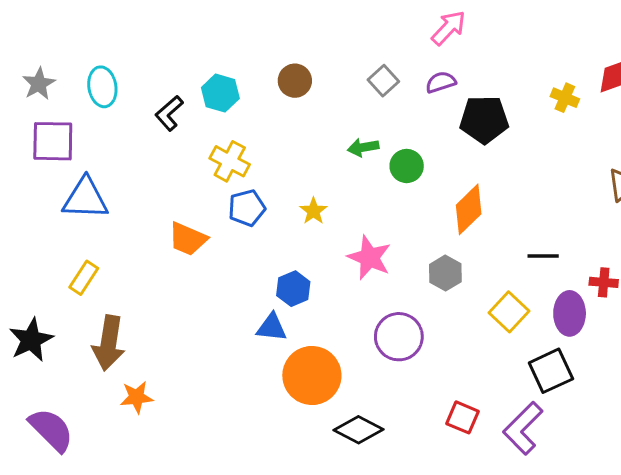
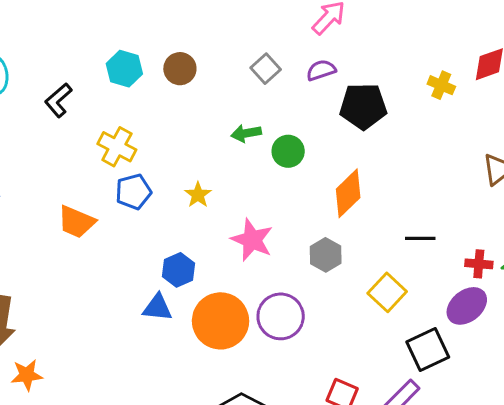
cyan hexagon: (220, 93) -> (124, 69), moved
purple ellipse: (570, 313) -> (467, 306), moved, turned 51
orange circle: (312, 375) -> (221, 321), moved

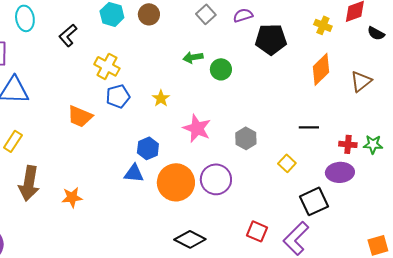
orange diamond: (348, 193) -> (321, 69), moved
yellow square: (387, 292) -> (287, 163), size x0.7
purple ellipse: (467, 306) -> (340, 172), turned 36
orange star: (27, 375) -> (72, 197), moved

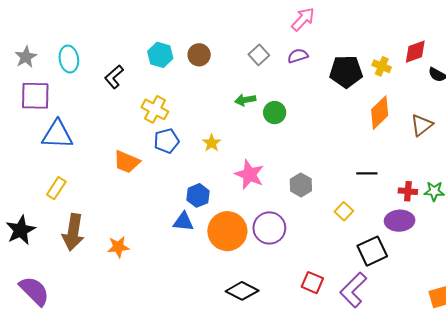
black pentagon: (271, 39) -> (346, 72), moved

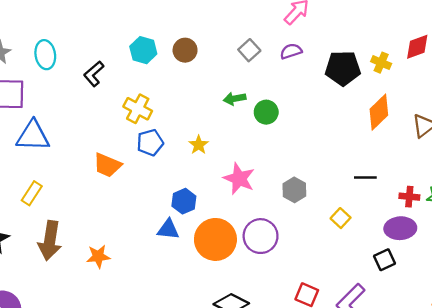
black square: (372, 251) -> (385, 260), moved, size x0.7

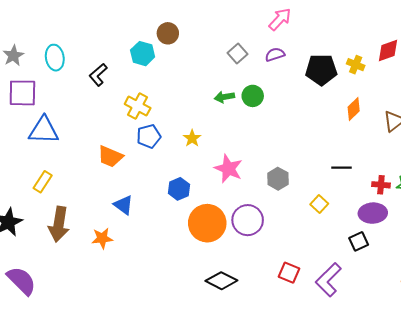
brown circle: (185, 50) -> (168, 33), moved
green circle: (266, 112) -> (253, 96), moved
orange diamond: (379, 112) -> (354, 109), size x0.7
blue triangle: (168, 229) -> (123, 205), moved, turned 30

